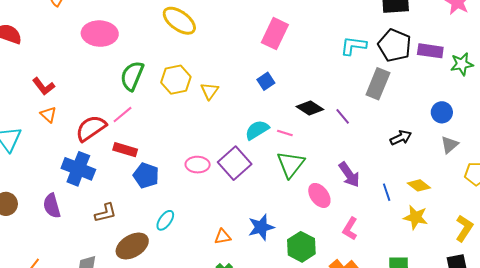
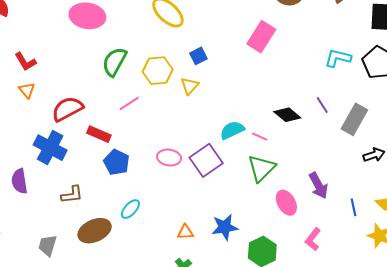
blue square: (266, 81) -> (198, 56), moved
gray rectangle: (378, 84) -> (354, 119), moved
pink line: (122, 115) -> (129, 104), moved
purple line: (343, 116) -> (322, 105), moved

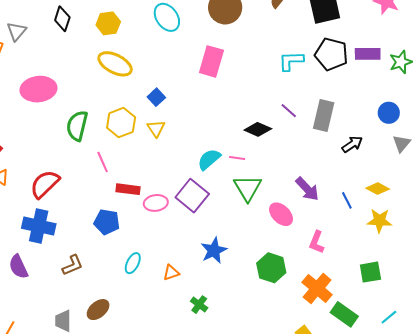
pink line: (129, 104) -> (103, 162), turned -65
red rectangle: (99, 134) -> (128, 189), moved
blue star: (225, 227) -> (214, 250), moved
brown ellipse: (95, 231) -> (98, 310), moved, size x0.7
orange triangle: (185, 232) -> (171, 273), moved

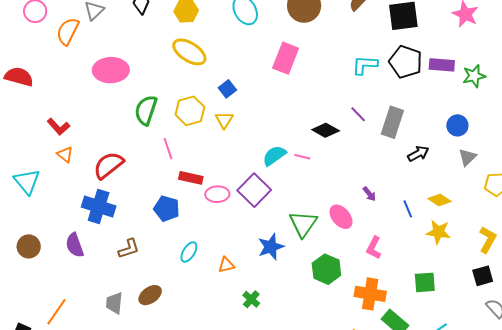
green triangle: (248, 188) -> (303, 224), moved
purple arrow: (307, 189) -> (369, 194), size x0.6
orange cross: (317, 288) -> (370, 294), turned -36

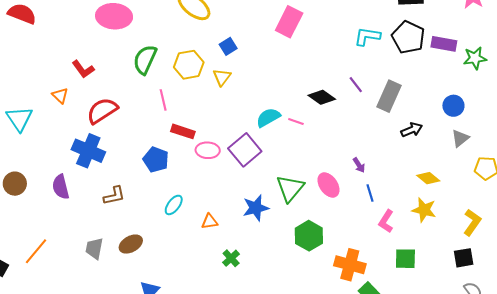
red L-shape: (58, 127) -> (83, 69), moved
blue line: (408, 209) -> (370, 193), moved
pink L-shape: (374, 248) -> (386, 221), moved

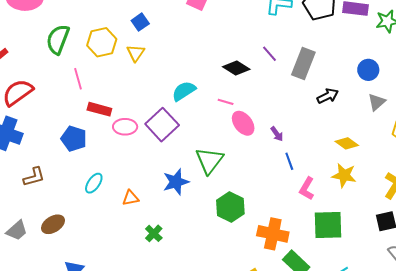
pink line: (296, 122) -> (226, 102), moved
pink ellipse: (328, 185) -> (243, 123), moved
gray trapezoid: (94, 248) -> (17, 231), turned -140
green square: (405, 259) -> (328, 225), size x1.4

